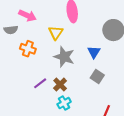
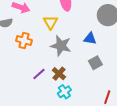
blue triangle: (94, 52) -> (90, 39), turned -48
gray square: (97, 77) -> (95, 63), turned 32

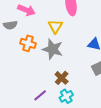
gray star: (61, 46) -> (53, 49), moved
purple line: (39, 74) -> (40, 95), moved

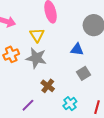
orange cross: (28, 43) -> (11, 54), turned -35
cyan cross: (66, 96) -> (70, 104), moved

